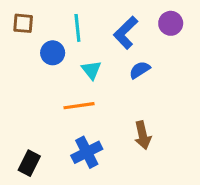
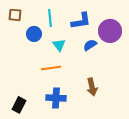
purple circle: (171, 23) -> (110, 31), moved, size x1.5
blue L-shape: (126, 33) -> (81, 21), turned -145
blue cross: (87, 152) -> (56, 98), turned 30

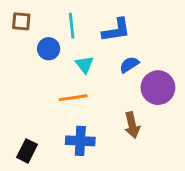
purple circle: (110, 31) -> (158, 88), moved

